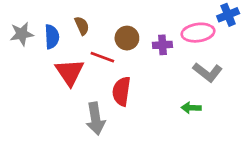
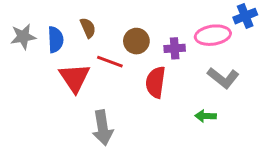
red semicircle: (121, 91) -> (156, 82), moved

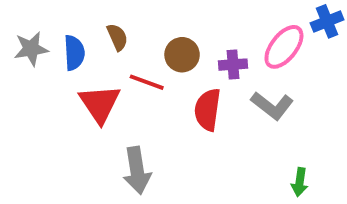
pink ellipse: (213, 35) -> (284, 47), turned -44
gray L-shape: (223, 78) -> (272, 106), moved
green arrow: (206, 116) -> (300, 182), moved, turned -84

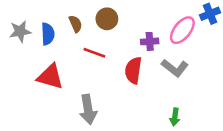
brown circle: (182, 55) -> (107, 19), moved
red triangle: (100, 104) -> (50, 77), moved, turned -40
green arrow: (300, 182) -> (175, 117), moved

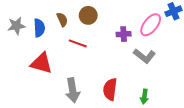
red semicircle: (133, 70) -> (110, 89), moved

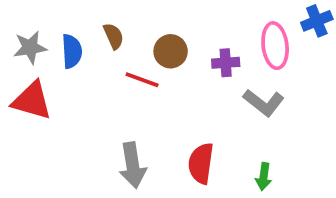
brown circle: (88, 15) -> (171, 51), moved
pink ellipse: (151, 25) -> (275, 46), turned -45
red triangle: (41, 63) -> (32, 101), moved

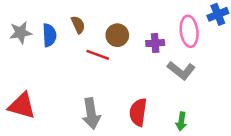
red triangle: (32, 101) -> (22, 106), moved

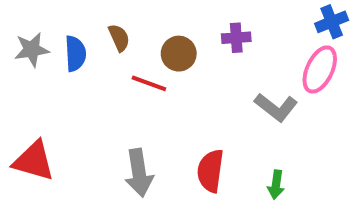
pink ellipse: (189, 31) -> (320, 69), moved, turned 32
purple cross: (155, 43) -> (236, 38), moved

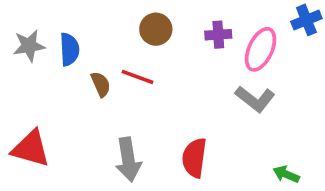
brown semicircle: (119, 38) -> (101, 84), moved
brown circle: (179, 54) -> (156, 29), moved
pink ellipse: (320, 69) -> (261, 49), moved
green arrow: (276, 185) -> (286, 174), moved, turned 105

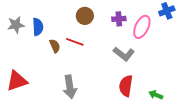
gray L-shape: (255, 99) -> (124, 54), moved
red triangle: (31, 149) -> (17, 81), turned -35
red semicircle: (194, 158) -> (126, 86), moved

